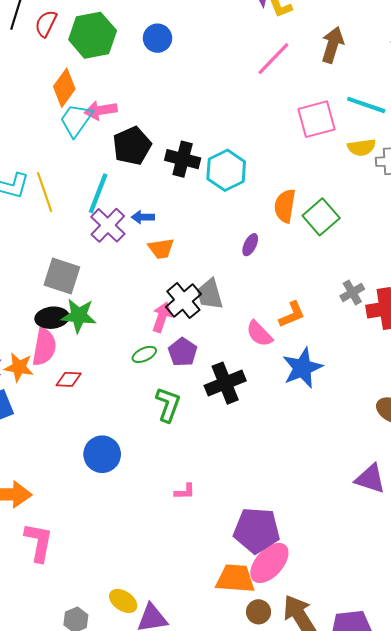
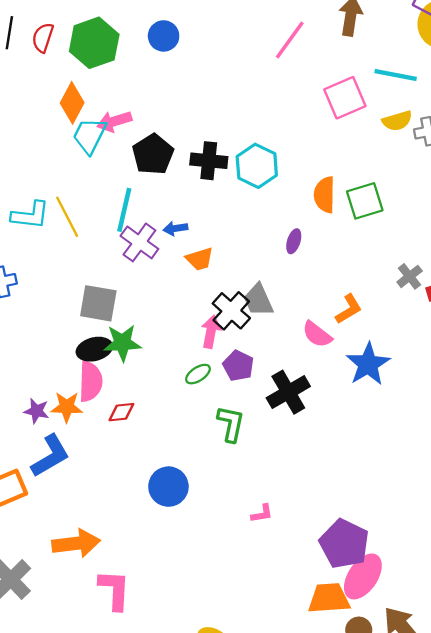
green square: (321, 217) -> (365, 201), turned 32
purple pentagon: (257, 530) -> (344, 544), turned 30

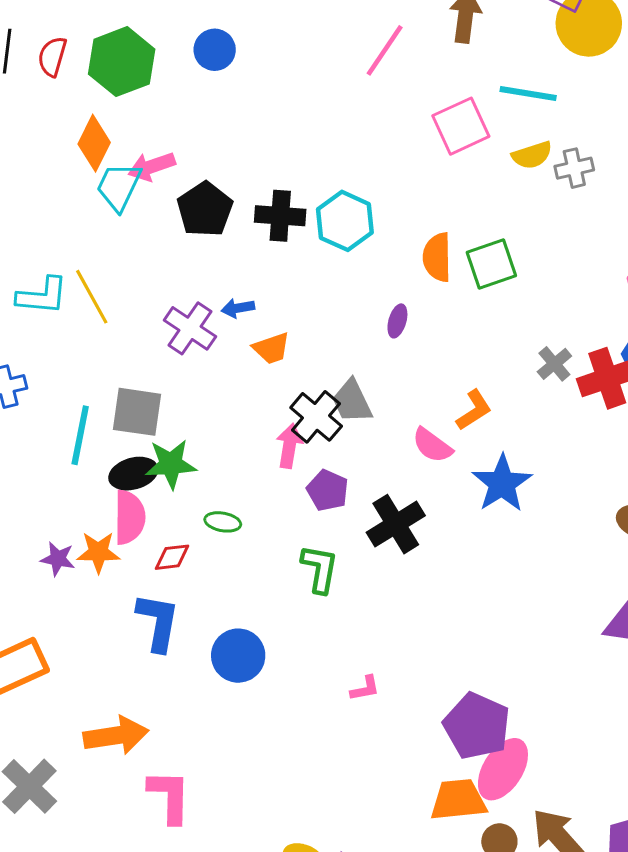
cyan line: (124, 210) -> (80, 435), moved
green ellipse: (198, 374) -> (223, 522), moved, turned 45
blue L-shape: (50, 456) -> (158, 622), moved, turned -48

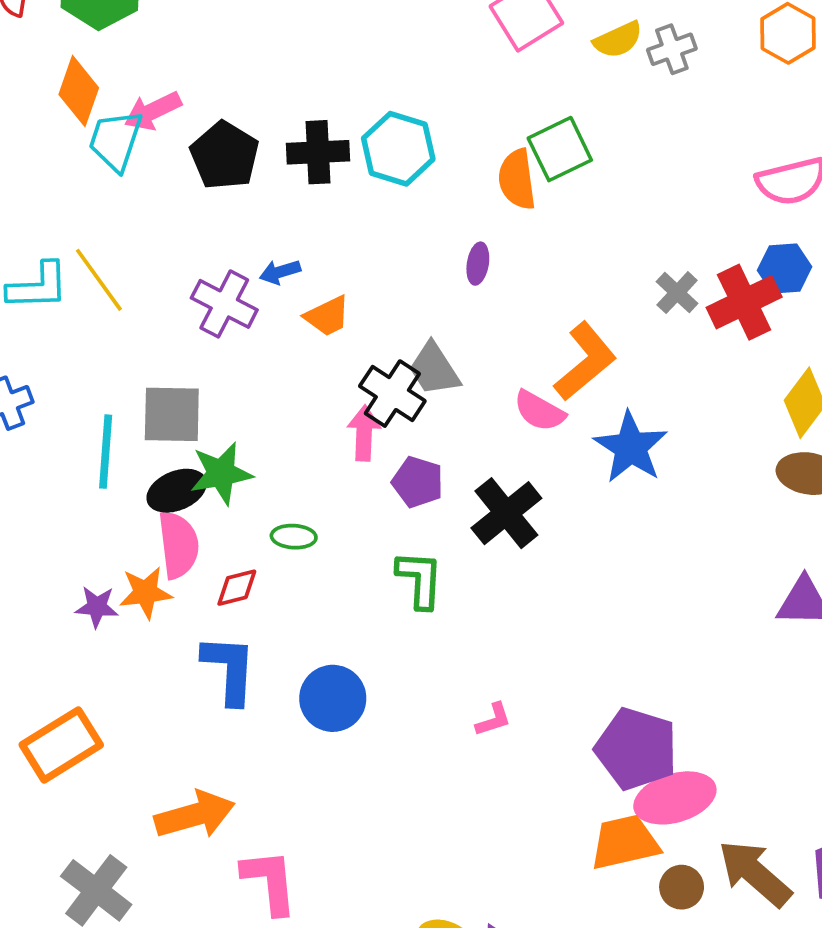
green square: (491, 264) -> (560, 149), moved
orange L-shape: (474, 410) -> (585, 362), size x1.5
pink ellipse: (503, 769) -> (675, 798), turned 48

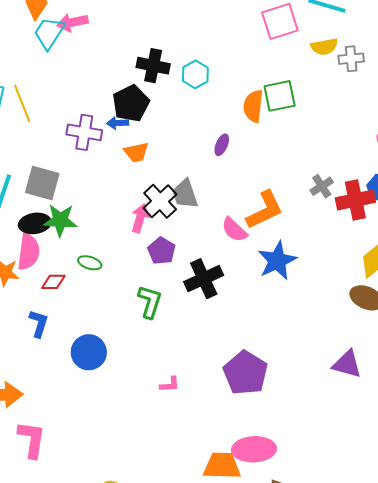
cyan hexagon: (398, 149) -> (195, 74), size x0.7
black pentagon: (225, 156) -> (131, 103), moved
purple cross: (224, 304) -> (84, 132), turned -32
blue L-shape: (229, 669) -> (39, 323), size x0.7
purple pentagon: (636, 749) -> (245, 373), moved

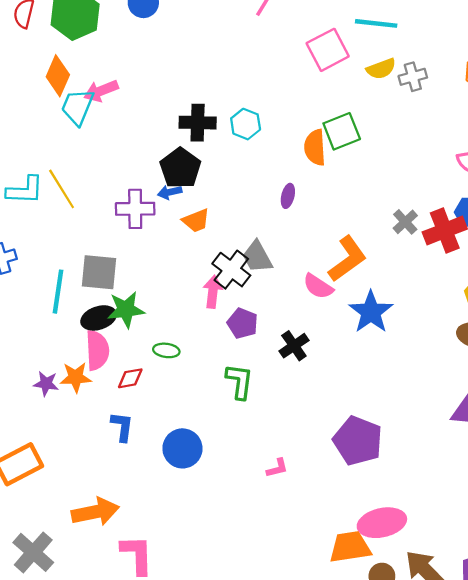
black cross: (204, 279) -> (294, 346), size x0.7

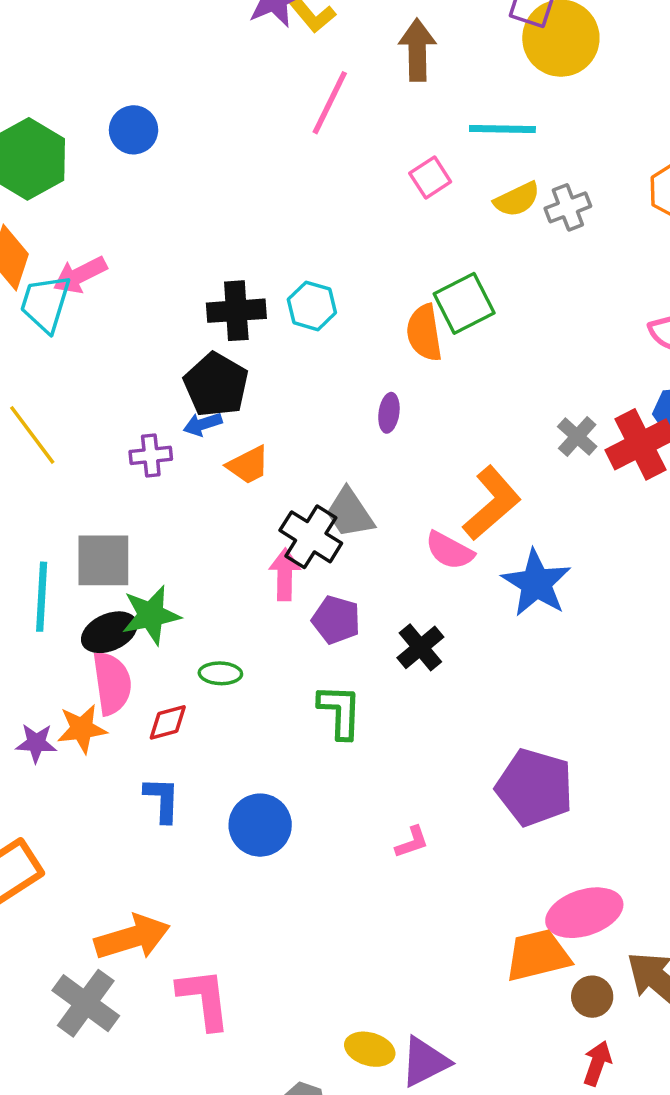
pink square: (328, 50) -> (430, 177), size x0.6
purple cross: (135, 209) -> (151, 455), size x0.7
gray cross: (33, 552) -> (86, 1003), moved

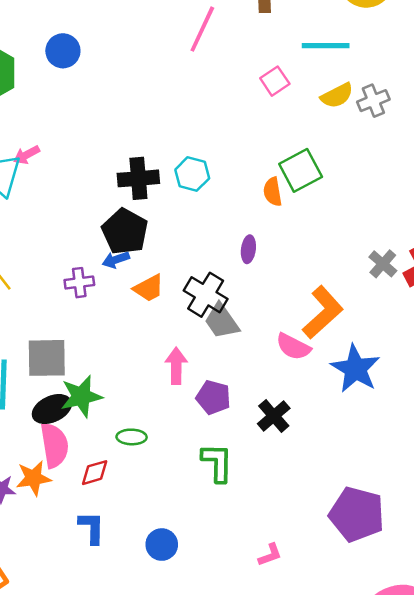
pink arrow: (80, 275) -> (27, 155), size x0.7
orange semicircle: (424, 333) -> (273, 192), size x0.7
black cross: (311, 537) -> (206, 295), moved
blue circle: (260, 825) -> (162, 545), size x0.7

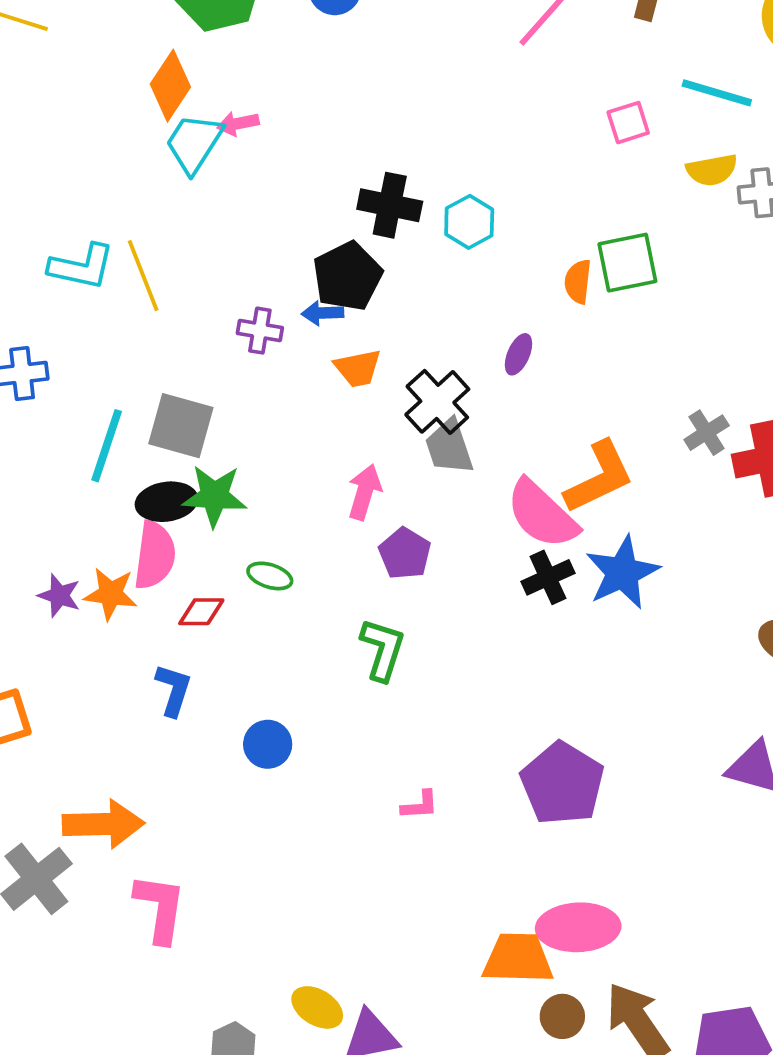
pink semicircle: (293, 347) -> (542, 514), size x1.5
black cross: (274, 416) -> (548, 577), moved

